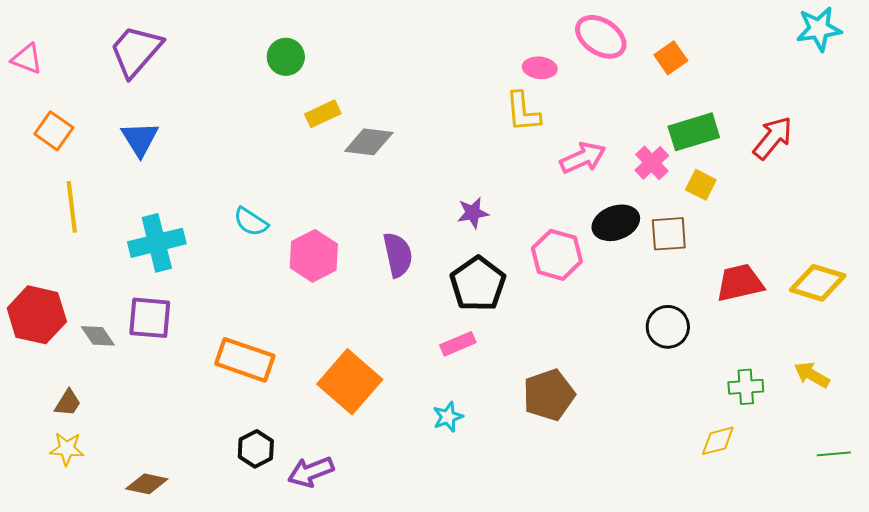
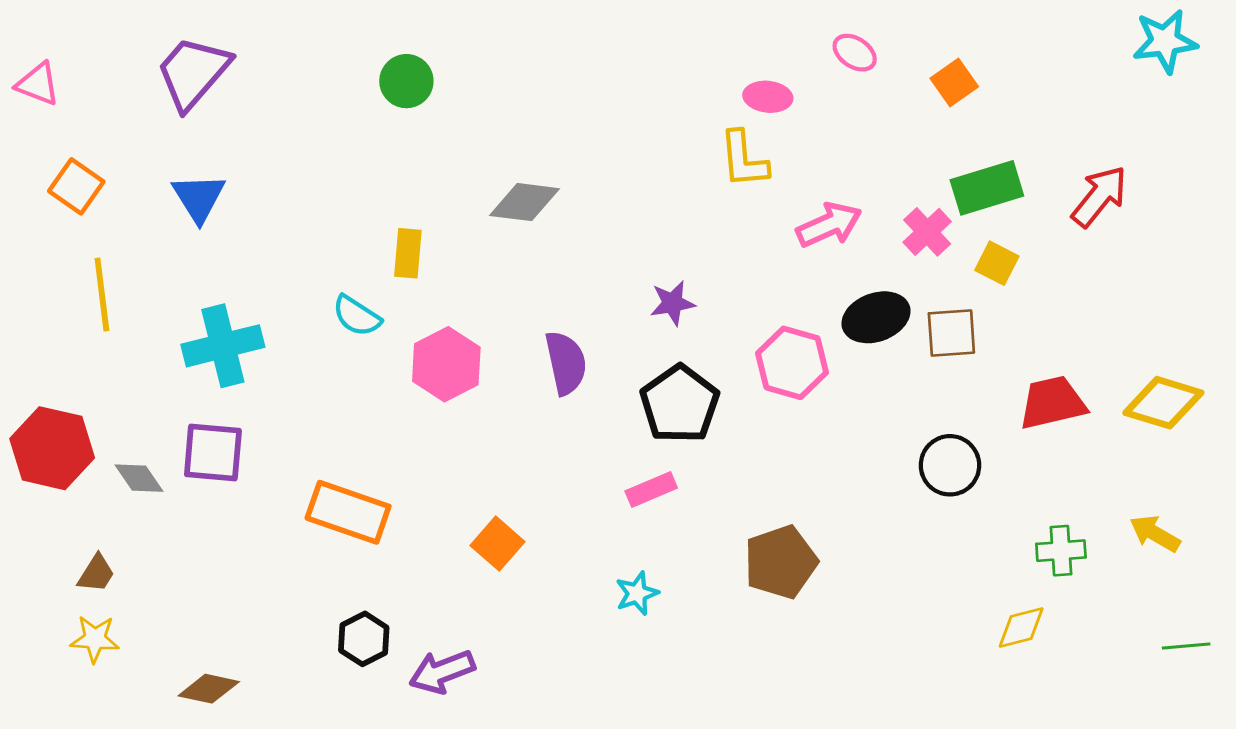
pink ellipse: (601, 37) -> (855, 53), size x0.6
yellow rectangle: (323, 114) -> (408, 253), moved, turned -60
orange square: (350, 382) -> (497, 544), size x0.6

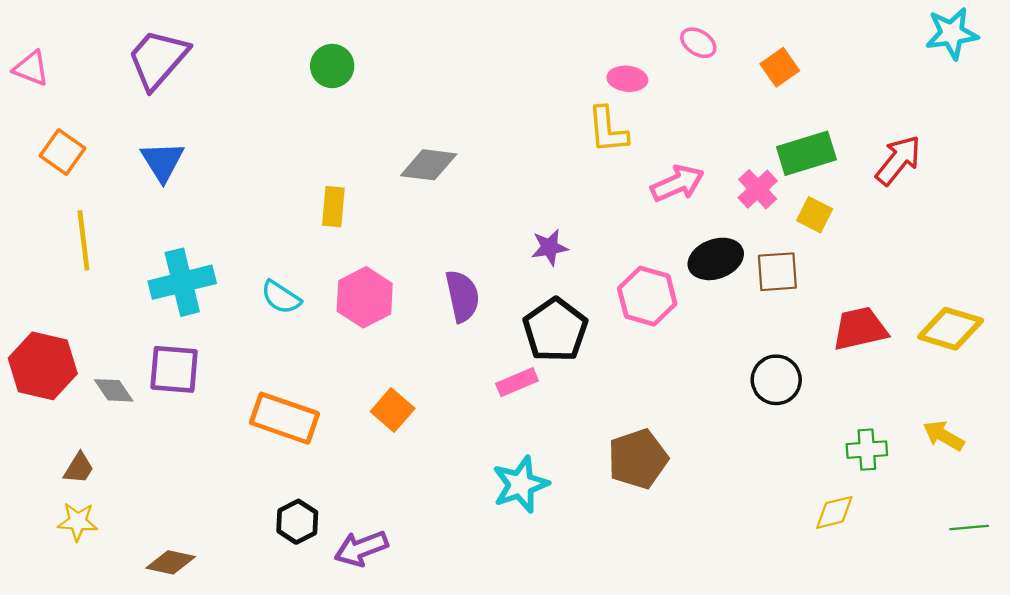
cyan semicircle: (357, 316) -> (281, 297), moved
pink rectangle: (651, 489) -> (517, 382), moved
orange square: (497, 544) -> (393, 410), moved
cyan star: (637, 593) -> (520, 484), size x1.6

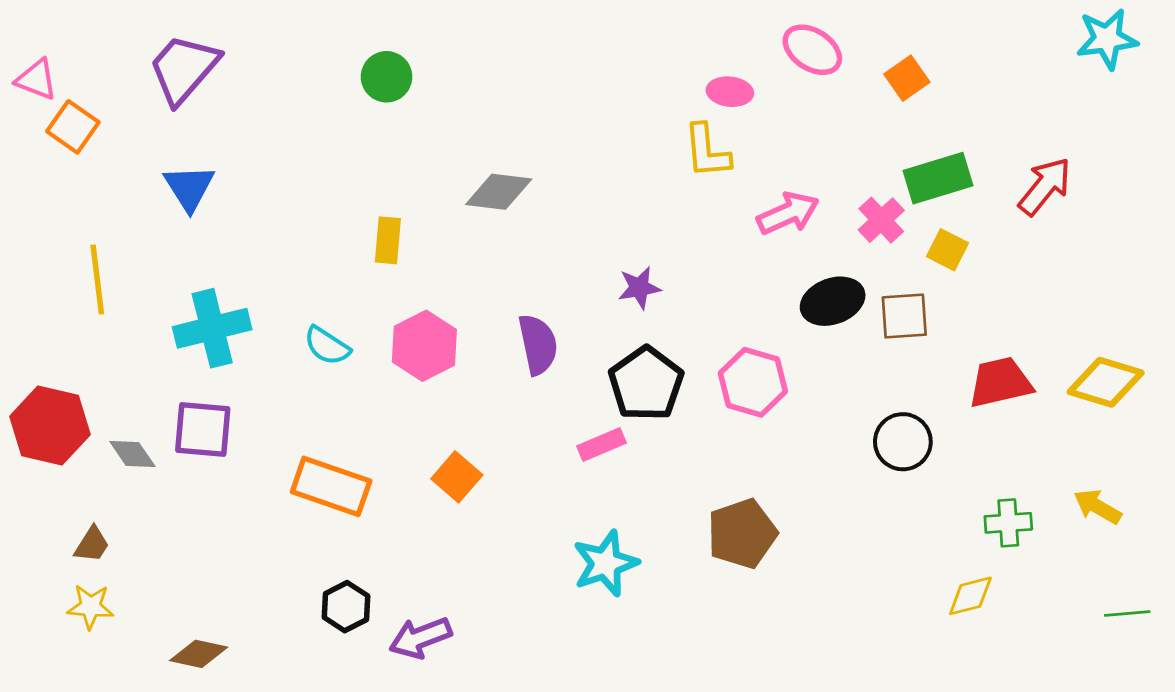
pink ellipse: (698, 43) -> (812, 50), size x1.4
orange square: (62, 152) -> (73, 127), moved
pink hexagon: (647, 296) -> (753, 382), moved

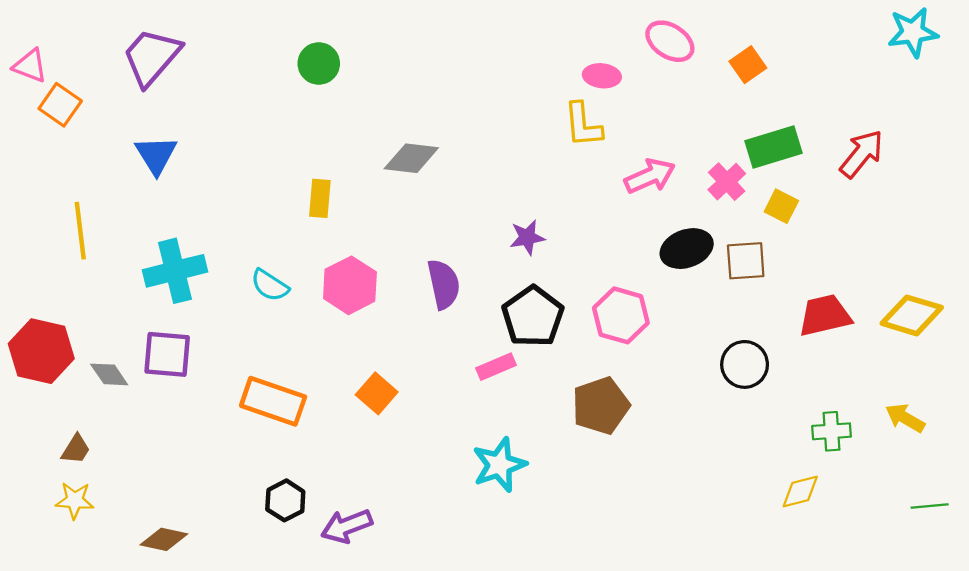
brown pentagon: (742, 534) -> (601, 406), moved

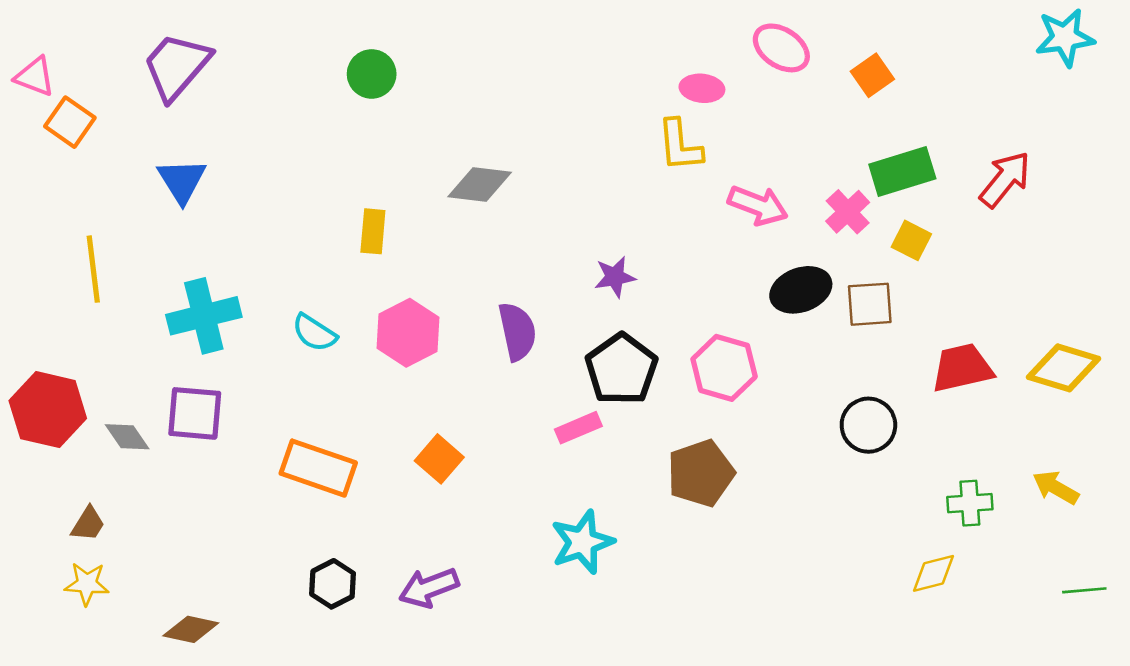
pink arrow: (650, 176) -> (758, 205), turned 45
purple arrow: (347, 526) -> (429, 588), moved

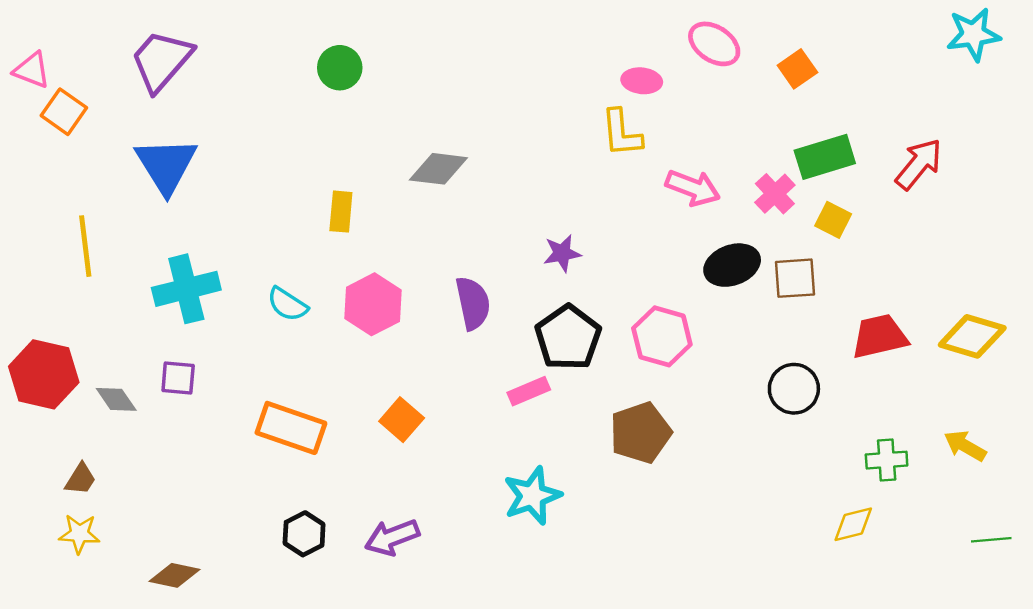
blue triangle: (182, 181) -> (166, 165), size x1.4
purple square: (195, 413) -> (178, 378), size x0.7

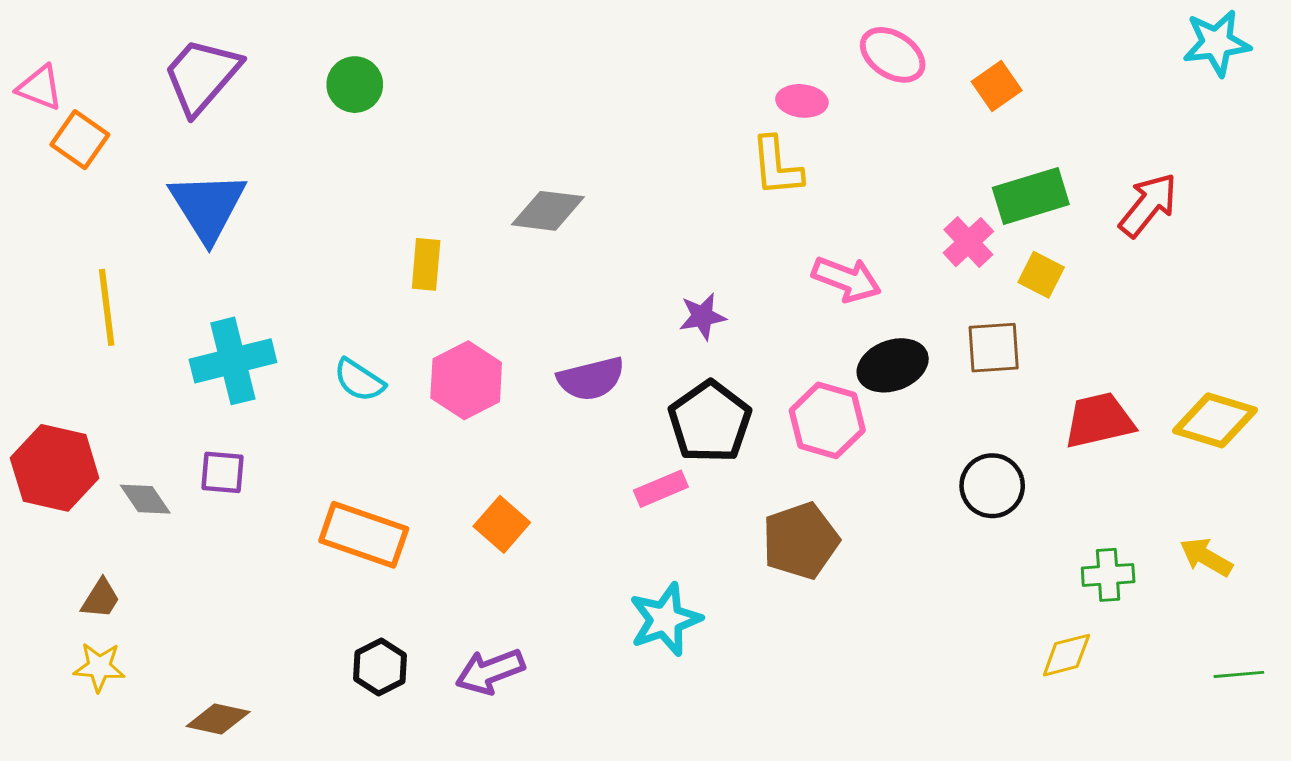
green circle: (340, 68) -> (355, 85), moved
pink arrow: (693, 188) -> (847, 279), moved
black ellipse: (732, 265) -> (893, 365), moved
purple semicircle: (473, 303) -> (591, 379), turned 88

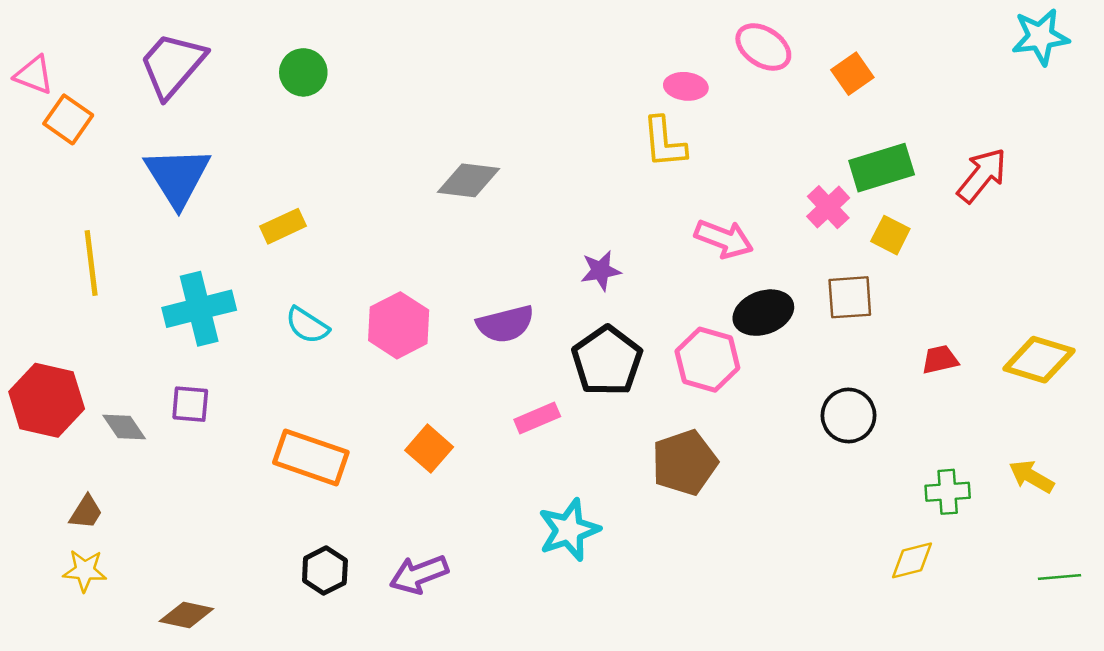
yellow rectangle: (426, 264) -> (283, 226), moved, turned 60
red trapezoid: (1099, 420) -> (940, 360), size x0.6
pink rectangle: (661, 489) -> (537, 418), moved

